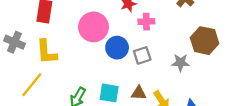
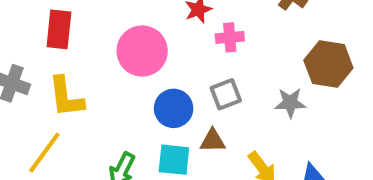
blue circle: (117, 48) -> (174, 108), moved
brown triangle: (139, 93) -> (213, 141), moved

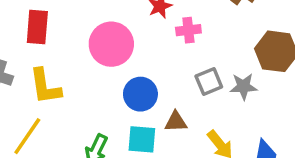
gray square: (226, 94) -> (209, 81), moved

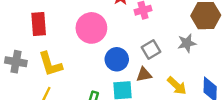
gray square: (209, 81) -> (151, 49), moved

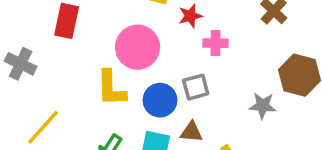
gray square: (151, 49) -> (196, 87), moved
yellow L-shape: (50, 64) -> (111, 88), moved

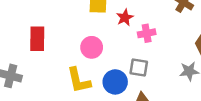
pink circle: (138, 47) -> (92, 47), size x0.7
gray square: (196, 87) -> (139, 68), turned 36

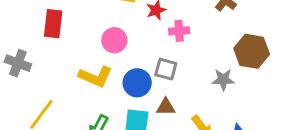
yellow L-shape: (79, 80) -> (95, 77), turned -60

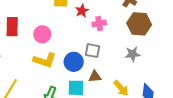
pink circle: (114, 40) -> (42, 34), moved
brown hexagon: (252, 51) -> (139, 24), moved

